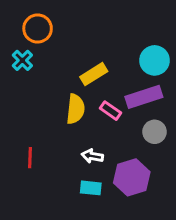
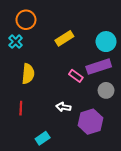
yellow rectangle: (94, 74) -> (64, 38), moved
yellow semicircle: (76, 109) -> (28, 74), moved
cyan rectangle: (91, 188) -> (43, 138), moved, turned -40

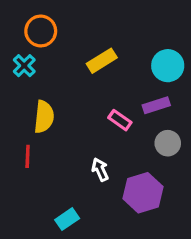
purple rectangle: (99, 67) -> (156, 105), size x0.7
white arrow: (63, 107) -> (100, 170), turned 56
red line: (21, 108) -> (28, 156), moved

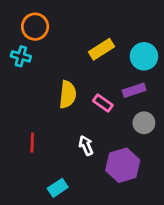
yellow rectangle: (102, 61) -> (102, 49), moved
cyan cross: (24, 66) -> (21, 56), turned -30
yellow semicircle: (44, 117) -> (68, 95), moved
red line: (28, 156) -> (32, 143), moved

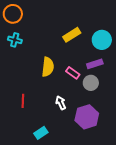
orange circle: (35, 27) -> (13, 14), moved
gray circle: (144, 123) -> (91, 83), moved

